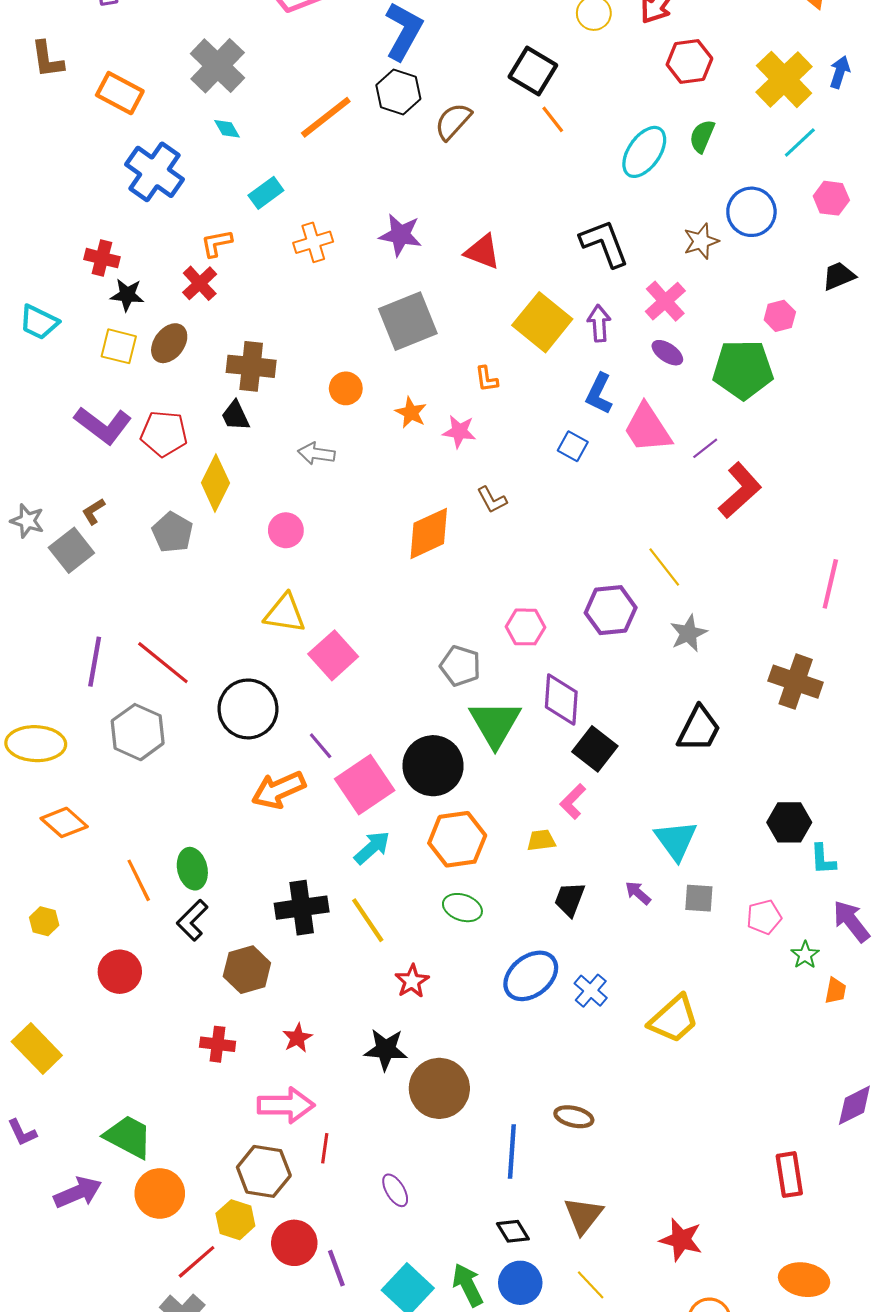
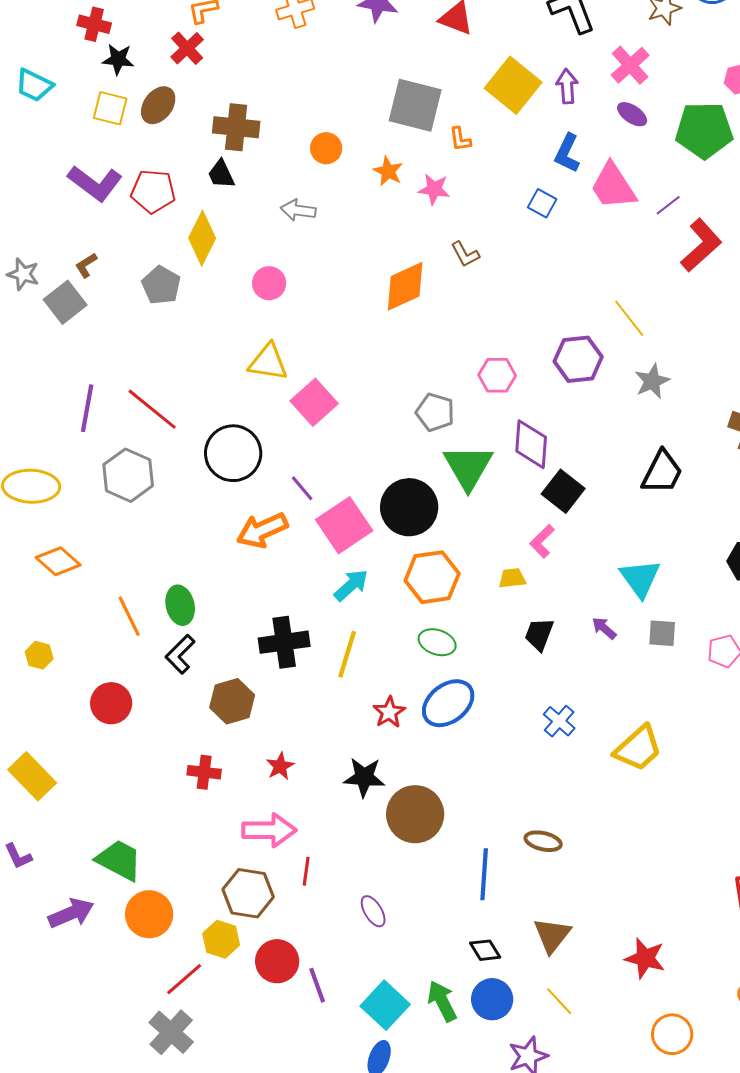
gray square: (408, 321) -> (415, 105), moved, turned 36
yellow line: (368, 920) -> (347, 654), turned 51
blue ellipse: (531, 976) -> (448, 703), moved

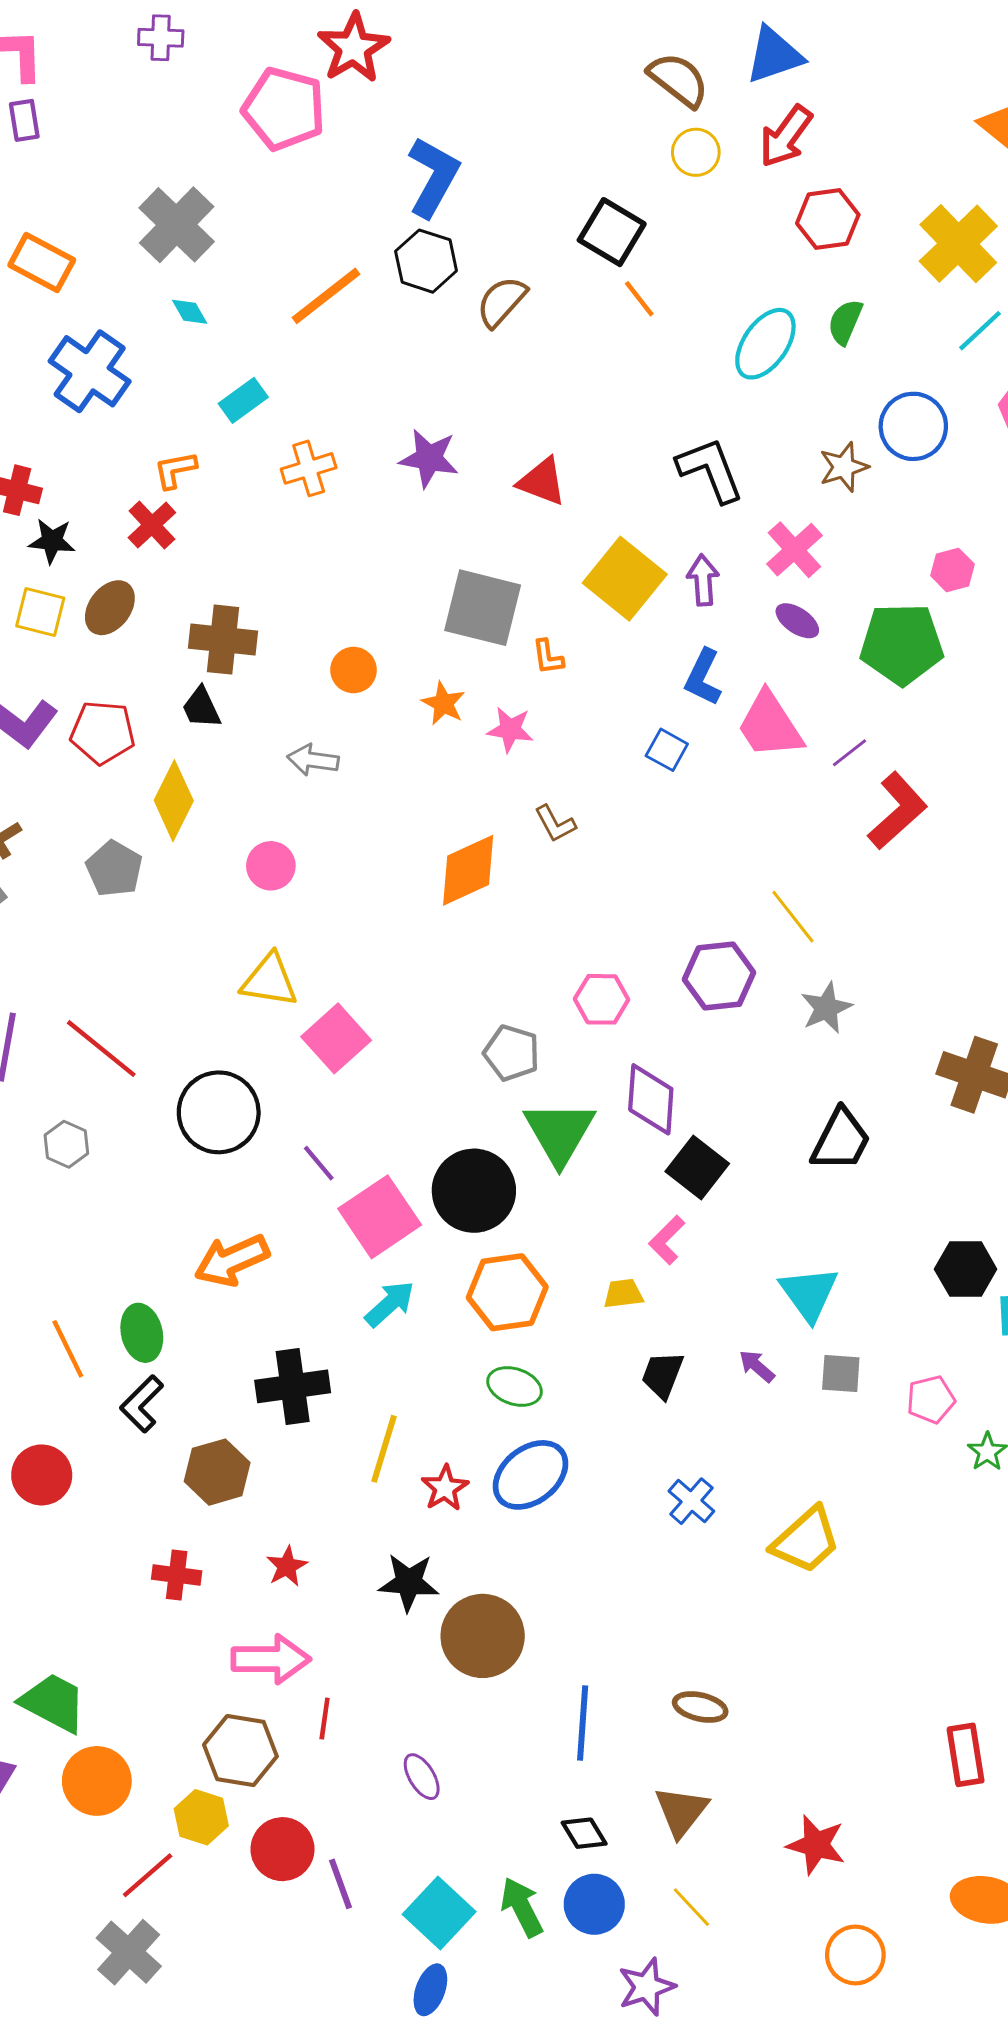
gray hexagon: (128, 475) -> (66, 1144), size x0.6
orange arrow: (262, 530) -> (232, 1260), moved
yellow line: (347, 654) -> (384, 1449), moved
brown ellipse: (543, 841) -> (700, 1707), moved

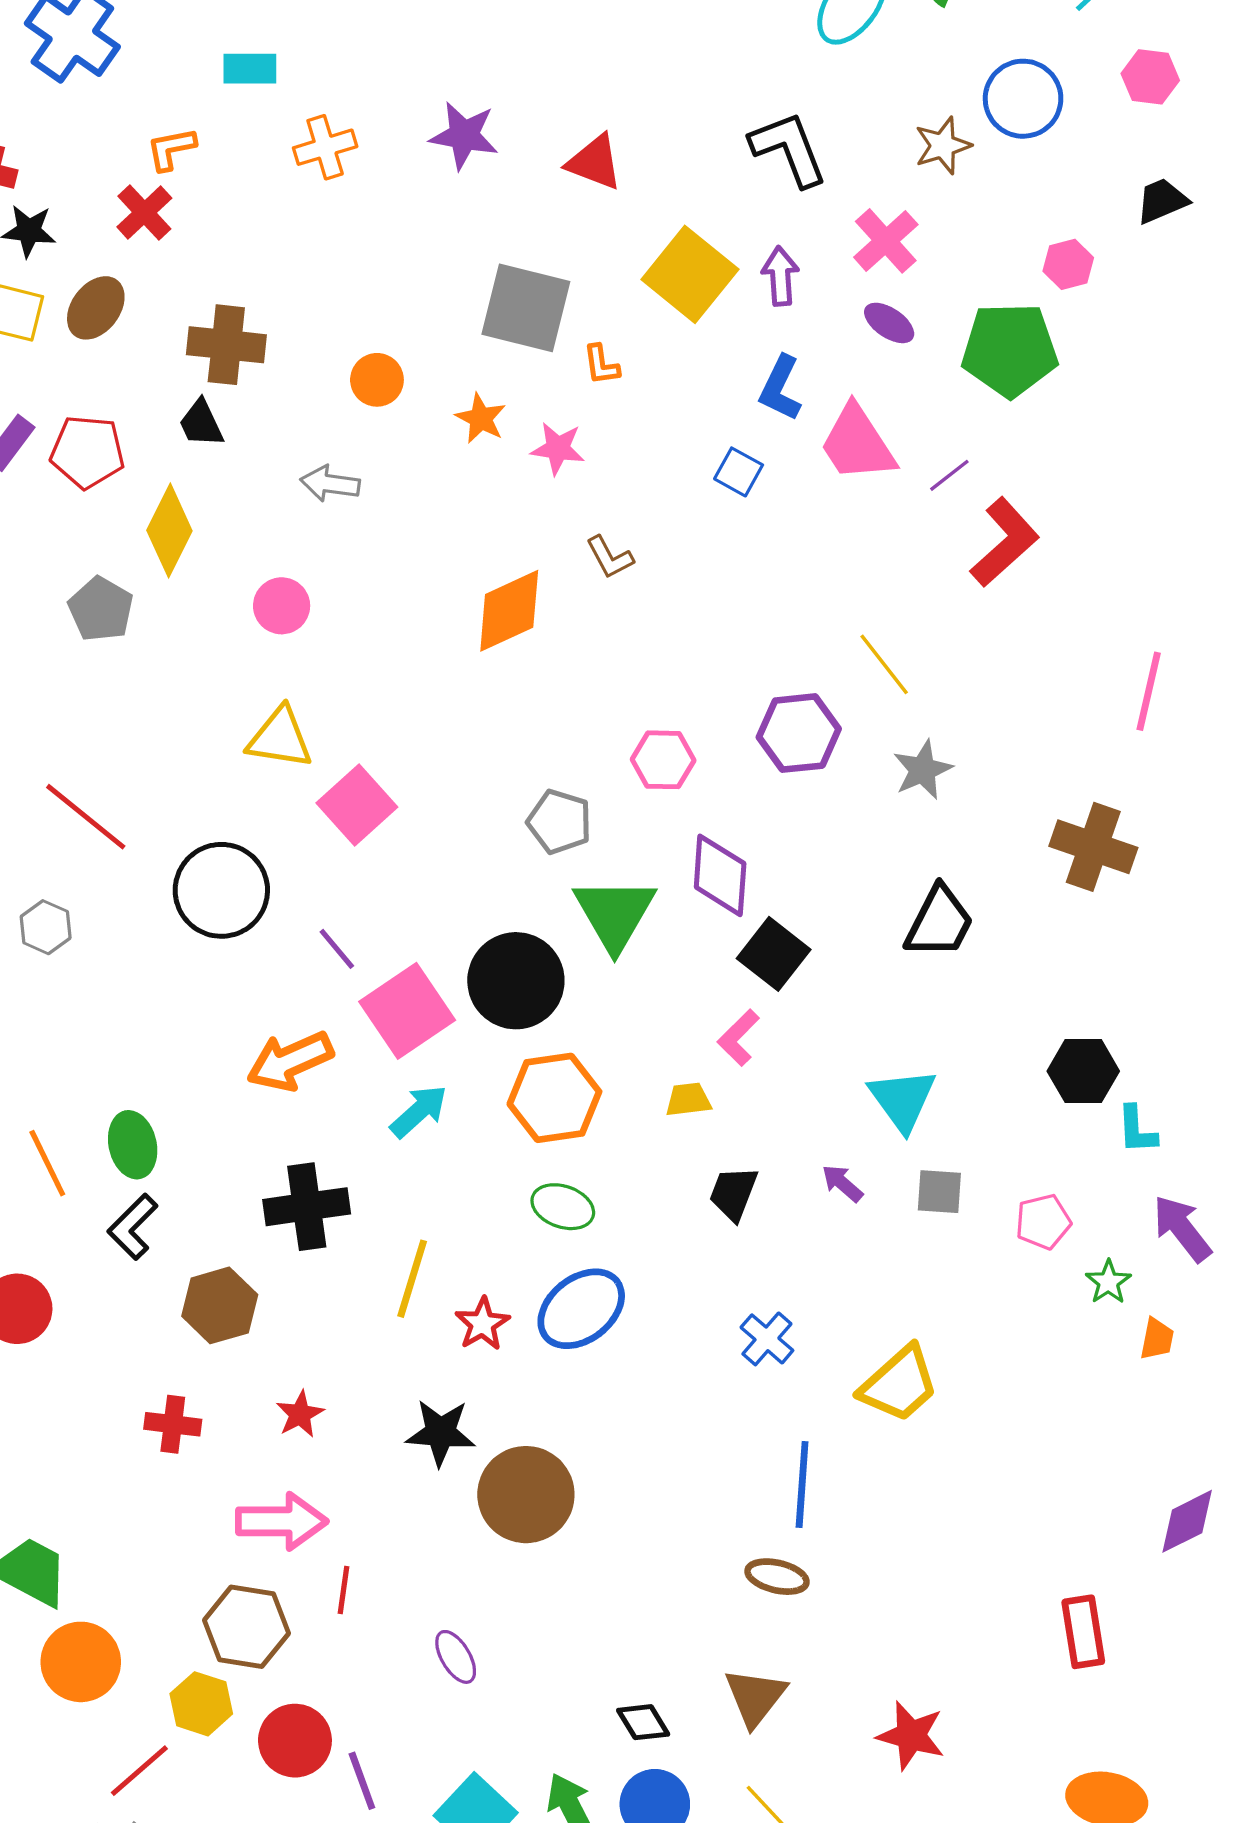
cyan rectangle: (243, 400) -> (250, 69), turned 36
orange arrow: (232, 1260) -> (290, 1061), moved
blue line: (583, 1723) -> (802, 1485), moved

